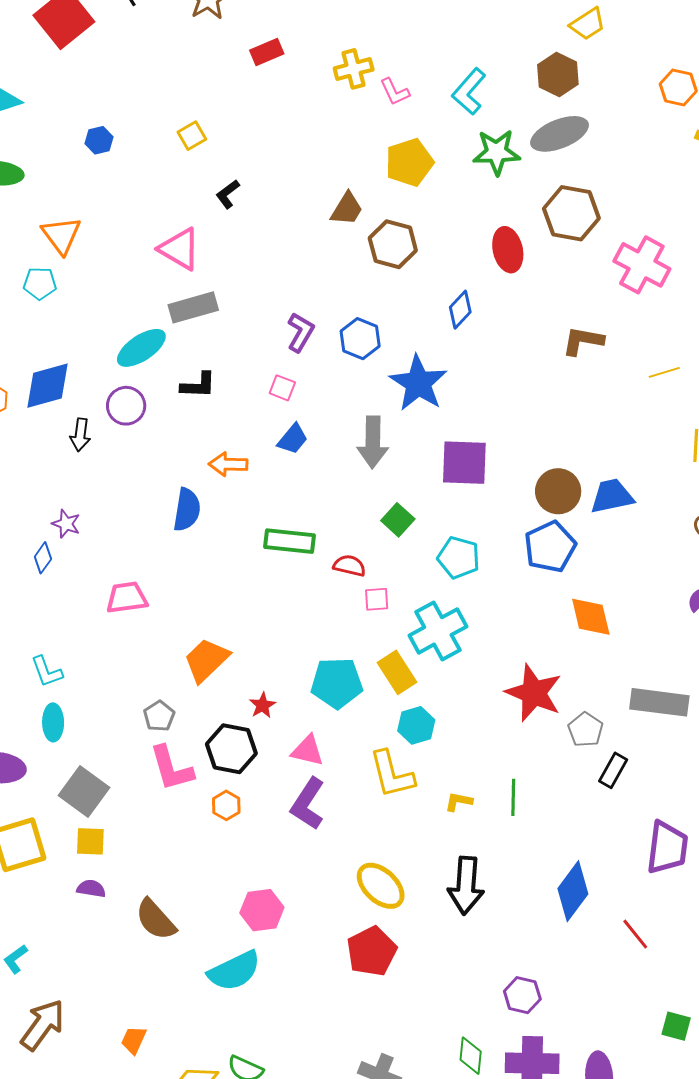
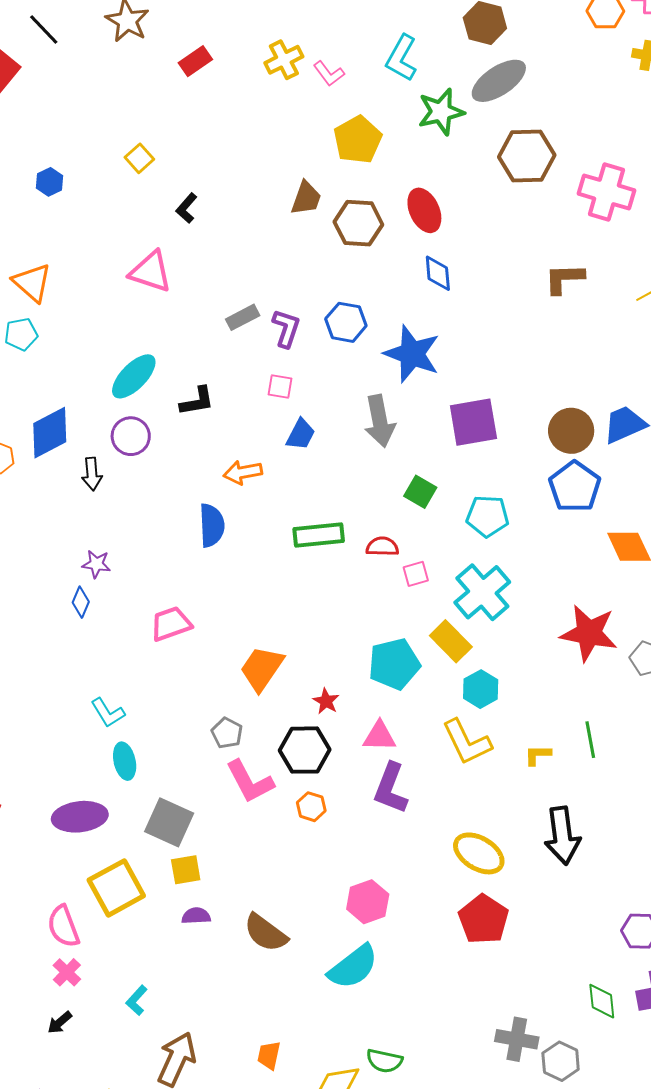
red ellipse: (508, 250) -> (424, 210), moved
gray rectangle: (193, 307) -> (243, 317), moved, size x0.7
blue diamond: (460, 310) -> (438, 273), turned -36

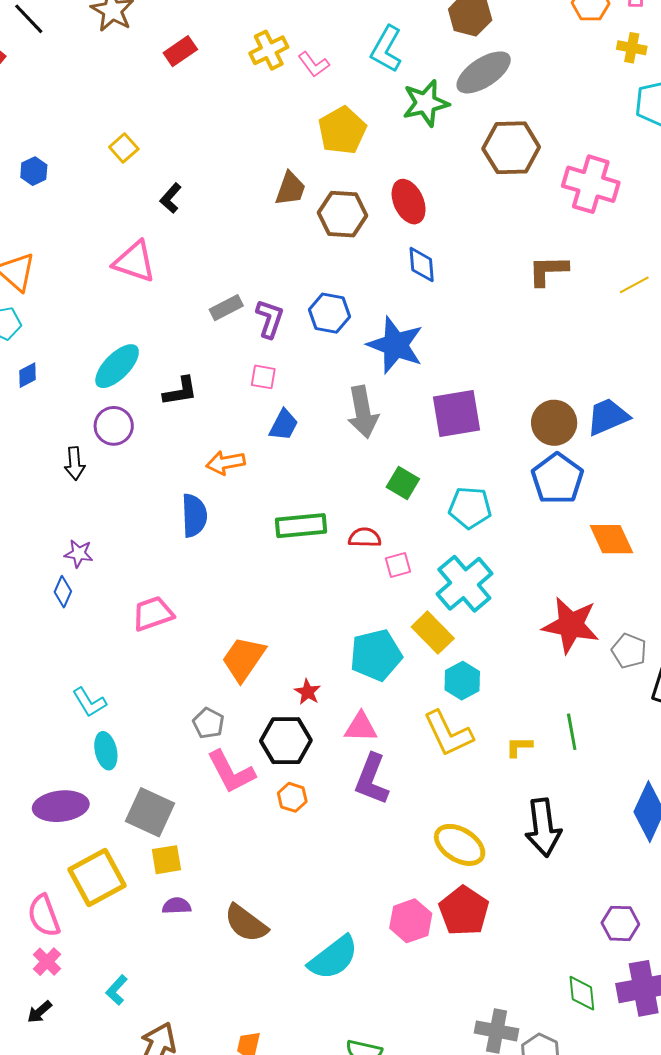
blue diamond: (50, 433) -> (28, 375), moved, size x0.5
pink hexagon: (368, 902) -> (411, 921), moved

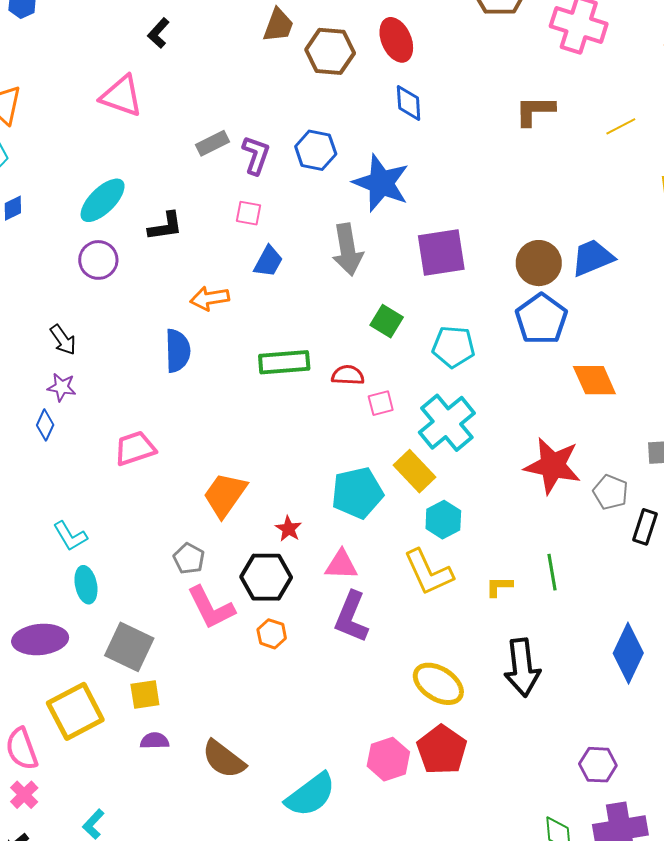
black arrow: (75, 463) -> (63, 340), moved, turned -32

